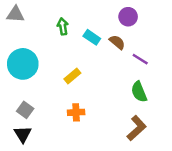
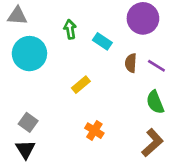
purple circle: (128, 17) -> (143, 18), size x1.5
brown semicircle: (117, 42) -> (131, 63), moved, turned -126
cyan circle: (23, 64) -> (29, 54), moved
orange cross: (76, 112) -> (94, 131), moved, turned 35

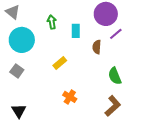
gray triangle: (17, 16) -> (13, 12), turned 35
cyan rectangle: (102, 41) -> (76, 31), turned 56
purple line: (156, 66) -> (116, 34), moved, turned -72
gray square: (28, 122) -> (17, 71), moved

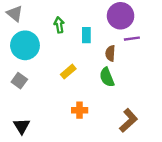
purple line: (116, 34) -> (132, 39), turned 32
green semicircle: (115, 76) -> (107, 77), moved
orange cross: (70, 97) -> (80, 110), turned -32

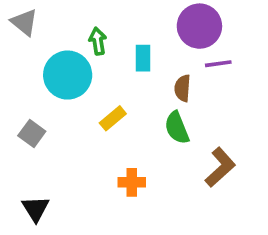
cyan circle: (25, 45) -> (68, 75), moved
brown L-shape: (128, 120) -> (220, 167), moved

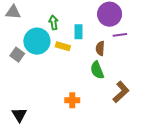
gray triangle: (24, 22) -> (13, 12), turned -35
yellow rectangle: (113, 118) -> (63, 46), moved, turned 56
gray square: (32, 133) -> (17, 55), moved

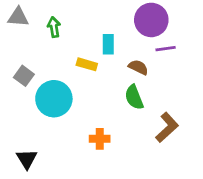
green arrow: (54, 22) -> (54, 27), moved
cyan circle: (37, 41) -> (54, 99), moved
brown semicircle: (100, 48) -> (138, 67), turned 112

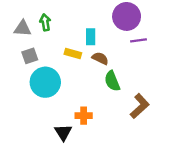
gray triangle: (18, 17) -> (23, 28), moved
brown semicircle: (138, 67) -> (100, 58), moved
gray square: (24, 76) -> (30, 56), moved, turned 35
black triangle: (27, 159) -> (63, 132), moved

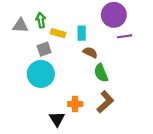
yellow rectangle: (73, 54) -> (58, 33), moved
gray square: (30, 56) -> (44, 49), moved
brown L-shape: (140, 106) -> (105, 102), moved

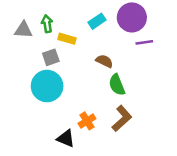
cyan rectangle: (82, 33) -> (97, 21), moved, turned 56
orange cross: (75, 104) -> (87, 121), turned -32
black triangle: (57, 119) -> (66, 138), turned -35

